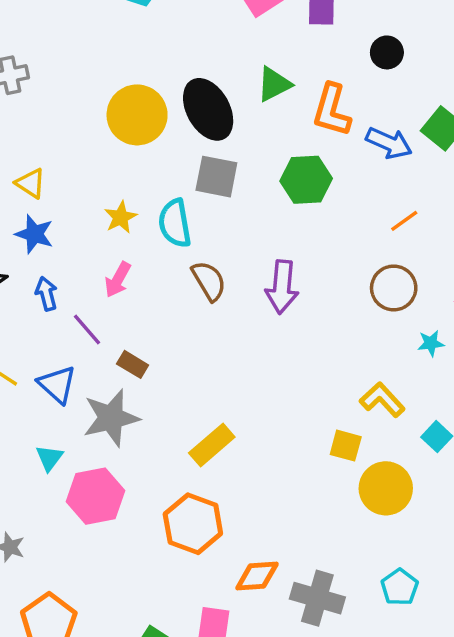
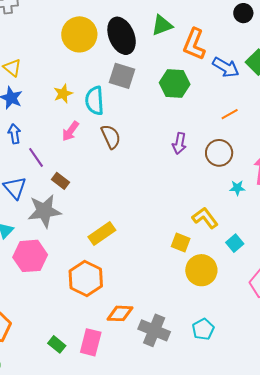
black circle: (387, 52) -> (243, 13), moved
pink arrow: (118, 280) -> (70, 131), moved
purple arrow: (282, 287) -> (179, 143), moved, size x0.7

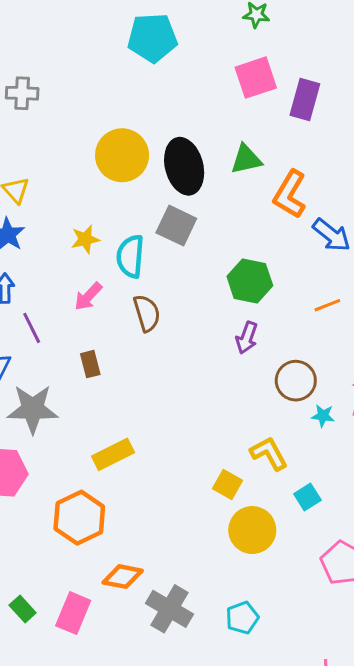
green hexagon: (175, 84) -> (250, 281), moved
brown circle: (219, 153) -> (296, 381), moved
brown rectangle: (61, 181) -> (90, 364), moved, turned 30

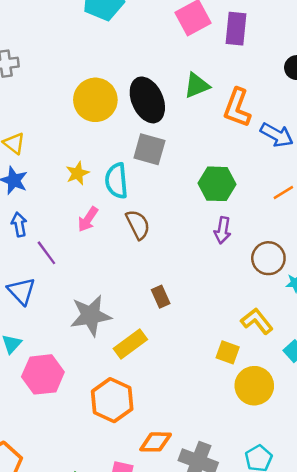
brown rectangle: (90, 364) -> (161, 297), moved
gray star: (33, 409) -> (91, 316), moved

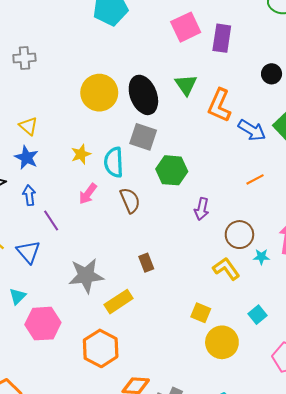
green triangle: (197, 85) -> (186, 85), turned -45
green hexagon: (217, 184) -> (172, 170), moved
yellow L-shape: (257, 321) -> (226, 269), moved

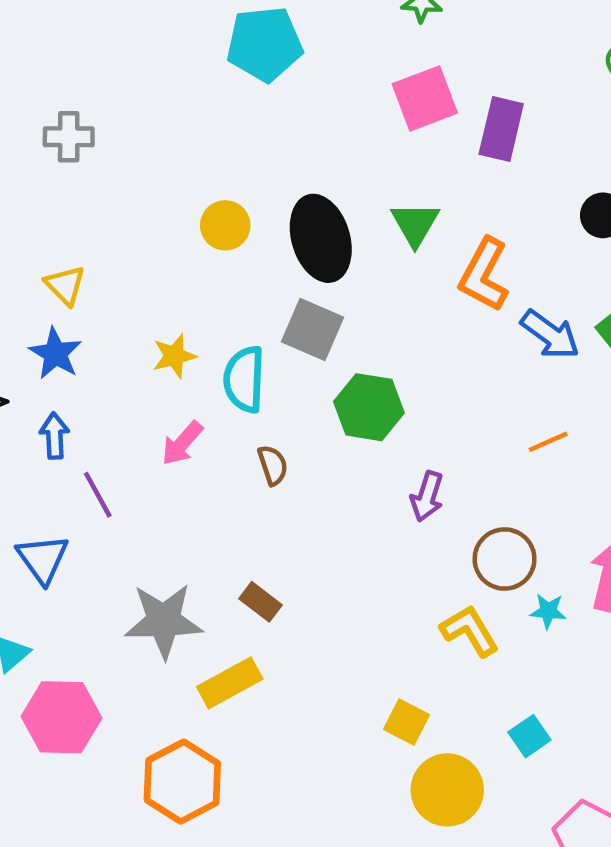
yellow circle: (99, 93) -> (225, 225), size x0.6
brown semicircle: (130, 200) -> (273, 465), size x0.7
brown rectangle: (146, 263) -> (260, 602), moved, turned -36

